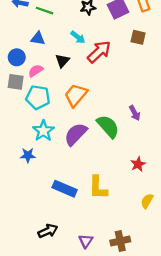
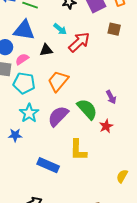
blue triangle: (38, 38) -> (24, 30), size x1.6
black triangle: (62, 61) -> (46, 50), turned 40
red star: (138, 164) -> (106, 126), moved
yellow L-shape: (98, 188) -> (78, 150), moved

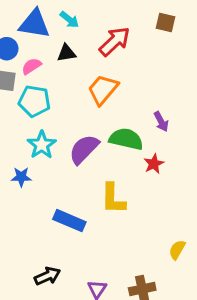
cyan arrow: (60, 29) -> (69, 20), moved
orange trapezoid: (58, 81) -> (103, 89), moved
green semicircle: (87, 109) -> (126, 139), turned -35
yellow semicircle: (122, 176) -> (177, 250), moved

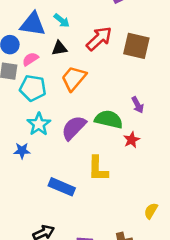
brown square: (165, 22) -> (136, 46), moved, size x1.6
orange trapezoid: (103, 89) -> (74, 78), moved

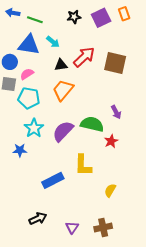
black triangle: (59, 48) -> (61, 65), moved
blue rectangle: (62, 187) -> (53, 180), turned -50
yellow semicircle: (151, 211) -> (110, 190), moved

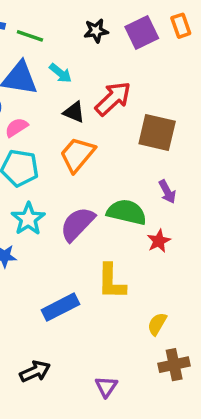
brown square: (115, 63) -> (157, 132), moved
black triangle: (61, 65) -> (74, 112), turned 32
purple triangle: (72, 227) -> (106, 387), moved
brown cross: (103, 227) -> (174, 365), moved

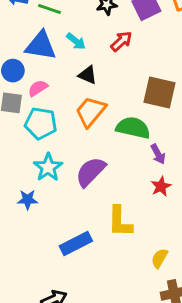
red arrow: (113, 99) -> (121, 41), moved, size x0.7
purple arrow: (167, 192) -> (158, 154), moved
green semicircle: (127, 212) -> (133, 128), moved

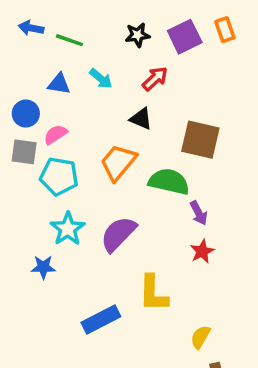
blue triangle: (41, 46) -> (59, 84), size x0.6
black triangle: (88, 75) -> (141, 119), moved

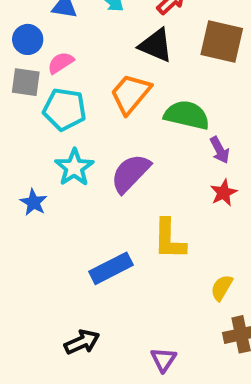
black triangle: (141, 119) -> (156, 45), size x1.4
brown square: (200, 140) -> (222, 41), moved
blue star: (43, 267) -> (34, 202), moved, turned 30

